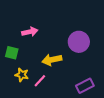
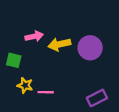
yellow arrow: (52, 60) -> (59, 44), moved
pink line: (40, 81) -> (46, 92), turned 48

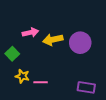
green square: (14, 60) -> (12, 54), turned 32
purple rectangle: (97, 98) -> (86, 87), turned 36

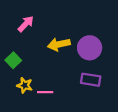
pink arrow: (30, 33) -> (26, 24), moved, turned -35
purple rectangle: (86, 87) -> (91, 80), moved

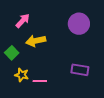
yellow arrow: (59, 44) -> (36, 41), moved
purple circle: (90, 48) -> (79, 24), moved

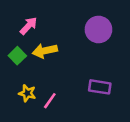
green square: (12, 53) -> (17, 56), moved
pink line: (40, 81) -> (50, 101), turned -56

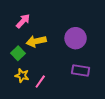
purple circle: (98, 30) -> (76, 38), moved
green square: (17, 56) -> (18, 53), moved

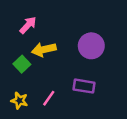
purple rectangle: (81, 70) -> (84, 86), moved
yellow star: (22, 76) -> (19, 101), moved

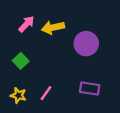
yellow arrow: (44, 49) -> (53, 27), moved
purple rectangle: (84, 86) -> (90, 88), moved

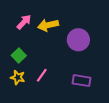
pink line: (46, 93) -> (42, 75), moved
yellow star: (18, 95) -> (18, 77), moved

